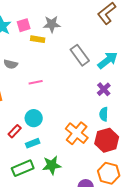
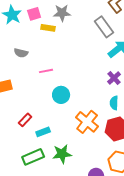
gray rectangle: (80, 55) -> (104, 27), moved
cyan circle: (34, 118) -> (61, 95), moved

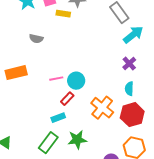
pink line: (46, 71) -> (56, 79), moved
red rectangle: (25, 120) -> (67, 99), moved
green rectangle: (33, 157) -> (48, 143), turned -30

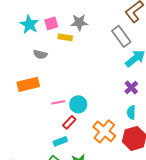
gray semicircle: (36, 39) -> (40, 54), moved
orange rectangle: (16, 73) -> (28, 84), moved

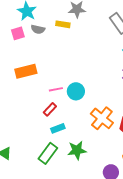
pink square: (51, 23) -> (18, 33), moved
gray semicircle: (40, 54) -> (38, 29), moved
red rectangle: (69, 122) -> (50, 109), moved

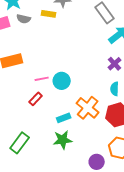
cyan rectangle: (58, 128) -> (64, 118), moved
green rectangle: (48, 153) -> (20, 143), moved

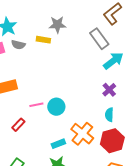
red rectangle: (36, 99) -> (18, 125), moved

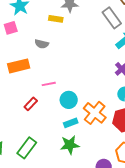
gray semicircle: (18, 45) -> (42, 44), moved
cyan circle: (56, 107) -> (69, 100), moved

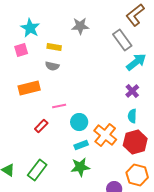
yellow rectangle: (56, 19) -> (54, 47), moved

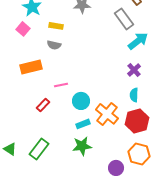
pink square: (21, 50) -> (23, 29), turned -32

